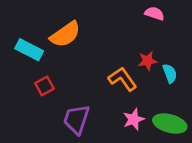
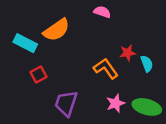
pink semicircle: (154, 13) -> (102, 12), moved

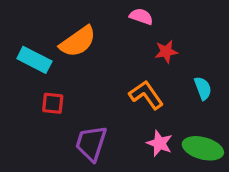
red star: (128, 53) -> (166, 52), moved
red square: (38, 74) -> (53, 103), turned 35
pink star: (115, 103) -> (160, 143), turned -30

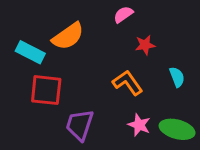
pink semicircle: (141, 17) -> (123, 14), turned -54
red square: (53, 103) -> (46, 90), size x1.6

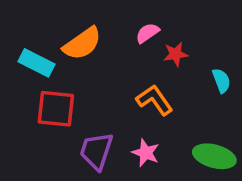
pink semicircle: (123, 14) -> (147, 33), moved
cyan semicircle: (177, 77) -> (221, 81), moved
pink star: (139, 125) -> (146, 153), moved

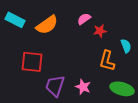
cyan rectangle: (36, 63) -> (15, 20), moved
orange L-shape: (154, 100) -> (107, 61), moved, turned -130

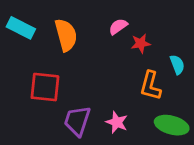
orange semicircle: (47, 25) -> (66, 35), turned -70

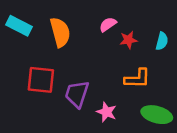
cyan semicircle: (177, 65) -> (162, 41), moved, turned 36
orange L-shape: (151, 86) -> (137, 79), turned -104
purple trapezoid: (77, 121) -> (77, 94), moved

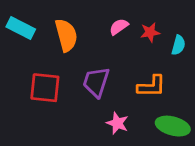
red star: (128, 40) -> (150, 32), moved
purple trapezoid: (77, 94) -> (96, 82), moved

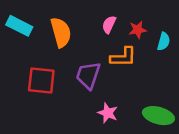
pink semicircle: (119, 27) -> (109, 25), turned -30
orange L-shape: (151, 86) -> (123, 57), moved

